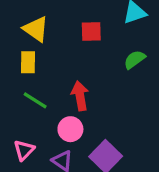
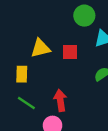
yellow triangle: (36, 29) -> (40, 48), moved, turned -50

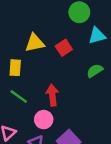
red square: (70, 52) -> (64, 48), turned -35

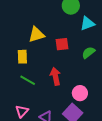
red square: (64, 48) -> (62, 44), moved, turned 32
pink circle: (44, 120) -> (80, 93), moved

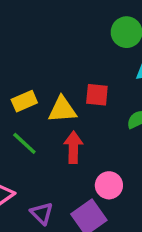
yellow triangle: (36, 35) -> (62, 110), moved
yellow rectangle: (22, 57) -> (24, 101), turned 56

